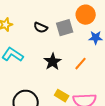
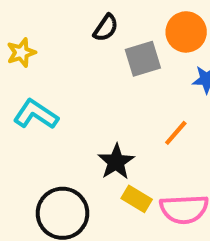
black semicircle: (41, 28) -> (106, 28), moved, turned -80
black star: (53, 62) -> (116, 162), moved

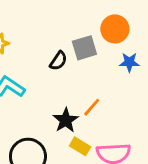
black semicircle: (106, 28) -> (58, 61), moved
orange line: (176, 133) -> (92, 107), moved

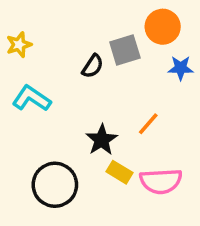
orange line: (92, 107) -> (148, 124), moved

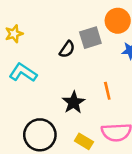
orange line: (148, 124) -> (107, 91), turned -54
yellow rectangle: (120, 172) -> (84, 141), moved

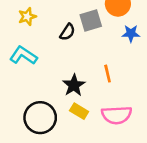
yellow star: (14, 34) -> (27, 17), moved
yellow rectangle: (84, 141) -> (79, 111), moved

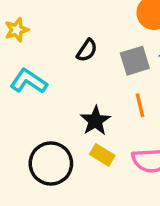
yellow star: (27, 17) -> (17, 30), moved
gray square: (91, 20) -> (135, 61), moved

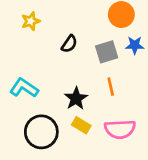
yellow star: (17, 30) -> (31, 21), moved
cyan L-shape: (29, 81) -> (24, 88), moved

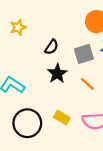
orange line: (111, 87) -> (87, 84), turned -35
black star: (76, 99) -> (57, 74), moved

